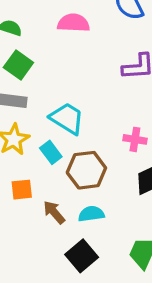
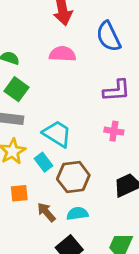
pink cross: (135, 139) -> (114, 131), moved

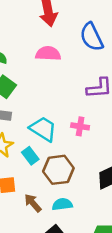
pink cross: (114, 131) -> (80, 126), moved

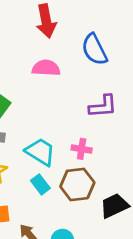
cyan rectangle: (30, 156) -> (40, 184), moved
brown hexagon: (58, 170) -> (77, 184), moved

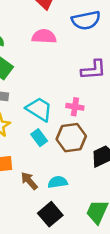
blue semicircle: (94, 49) -> (86, 20), turned -76

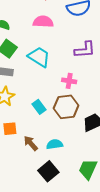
cyan trapezoid: (39, 109) -> (39, 57), moved

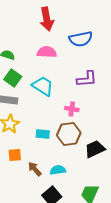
cyan rectangle: (39, 107) -> (43, 134), turned -48

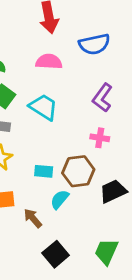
purple L-shape: (87, 79) -> (102, 98), turned 130
pink cross: (72, 109) -> (100, 138), moved
cyan semicircle: (58, 170) -> (60, 199), moved, turned -42

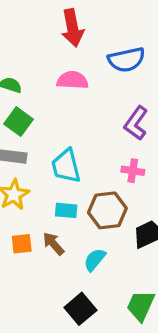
cyan trapezoid: (44, 107) -> (66, 166), moved, turned -136
cyan semicircle: (60, 199) -> (95, 260), moved
brown arrow: (33, 218) -> (53, 244), moved

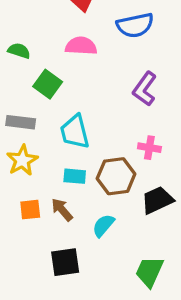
green square: (19, 122) -> (48, 84), moved
pink cross: (133, 171) -> (149, 148), moved
black square: (80, 309) -> (65, 262), moved, turned 32

